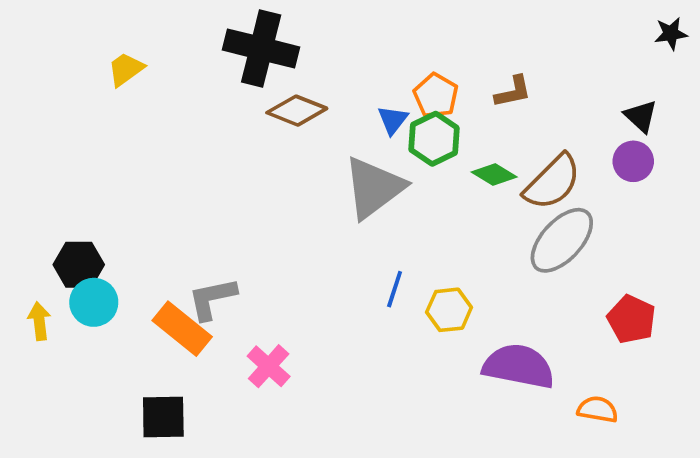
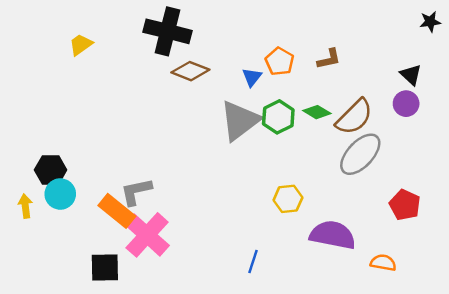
green hexagon: (434, 139) -> (278, 117), moved
blue line: (395, 289) -> (253, 261), moved
pink cross: (269, 366) -> (147, 235), moved, size x1.6

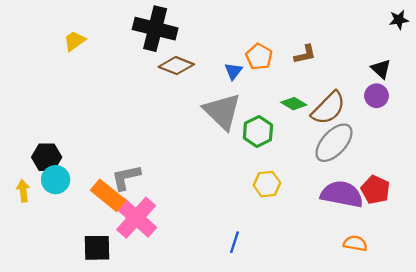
green hexagon: (278, 117) -> (258, 132), moved
gray triangle: (240, 120) -> (222, 111), turned -39
purple semicircle: (333, 235) -> (342, 194), moved

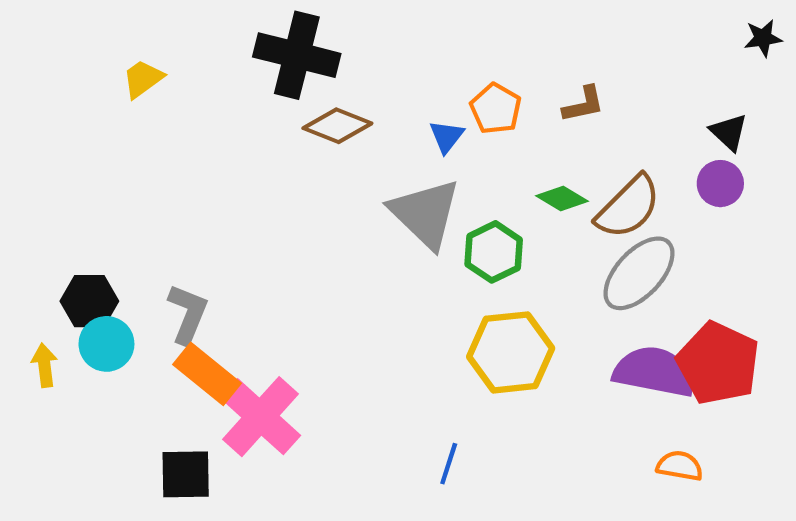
gray L-shape: (126, 177) -> (188, 314), moved, turned 124
yellow hexagon: (267, 184) -> (511, 352), size x1.6
red pentagon: (375, 190) -> (718, 363), size x1.5

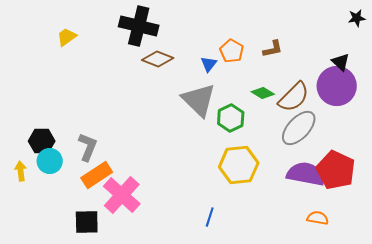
purple circle: (720, 184) -> (337, 86), size x1.8
orange rectangle: (207, 374) -> (97, 175), turned -72

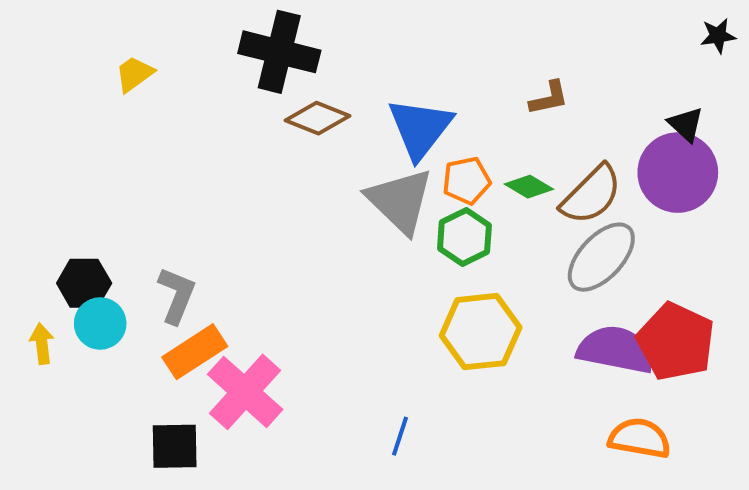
orange pentagon: (232, 51) -> (466, 181), moved, turned 30
blue triangle: (209, 64) -> (420, 128), size x2.0
blue line: (210, 217) -> (400, 436), moved
orange semicircle: (318, 218) -> (640, 438), size x1.4

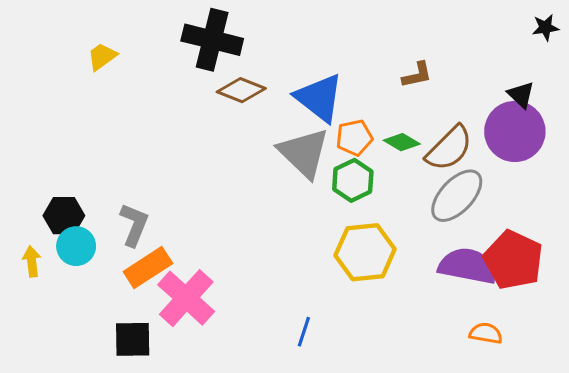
blue triangle: (420, 128) -> (319, 98), turned -30
orange semicircle: (640, 438) -> (486, 333), size x0.7

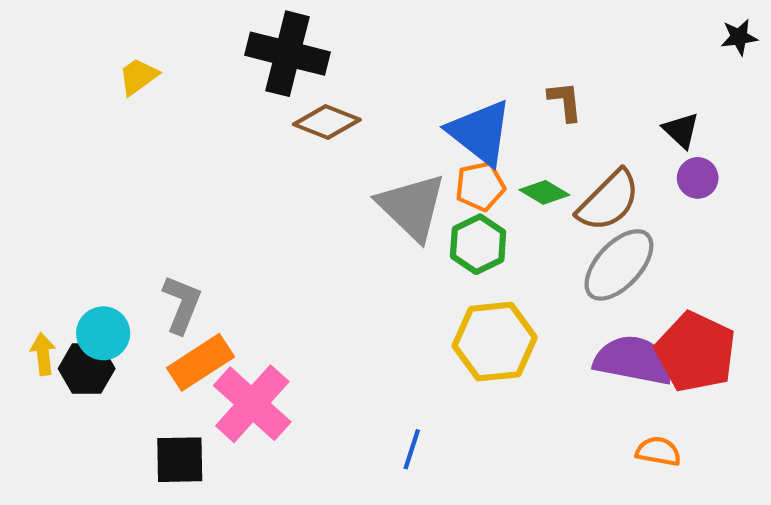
brown L-shape: (417, 75) -> (565, 101), turned -84
black triangle: (521, 95) -> (681, 130), moved
blue triangle: (319, 98) -> (480, 132), moved
purple circle: (515, 131) -> (698, 178), size x0.5
black hexagon: (64, 216) -> (87, 369), moved

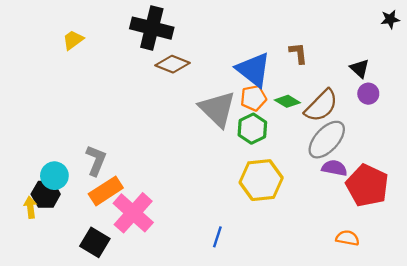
yellow arrow: (43, 354) -> (30, 207), moved
purple semicircle: (633, 360) -> (334, 168), moved, size x0.6
black square: (180, 460) -> (95, 242), turned 32

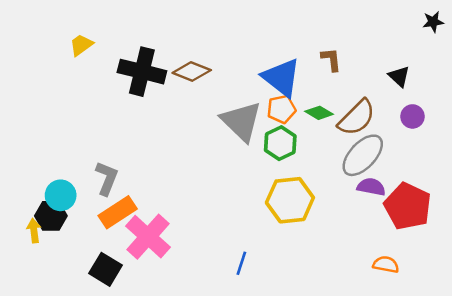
black cross: (152, 28) -> (142, 72), moved
purple circle: (368, 94) -> (412, 116), moved

